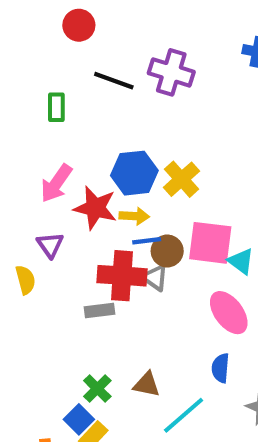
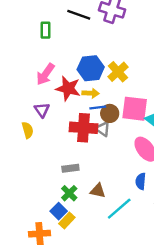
gray rectangle: (99, 311) -> (70, 168), moved

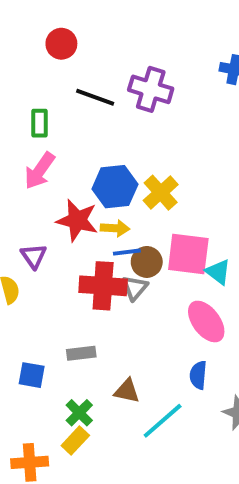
pink arrow: (45, 74) -> (40, 171), moved
gray triangle: (103, 129) -> (135, 288), turned 35
green cross: (69, 193) -> (79, 413), moved
blue square: (59, 211) -> (32, 375), moved, turned -35

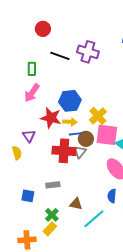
yellow cross: (161, 193) -> (98, 116), moved

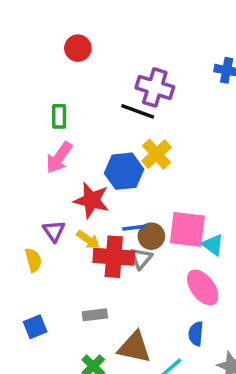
black line: (60, 56) -> (138, 111), moved
yellow cross: (98, 116) -> (157, 154), moved
yellow arrow: (70, 122) -> (88, 240), moved, turned 32
blue square: (28, 196) -> (35, 327), moved, turned -32
brown triangle: (76, 204) -> (134, 347), size x1.5

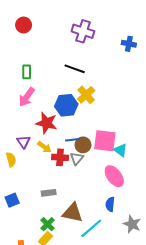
red circle: (78, 48) -> (24, 25), moved
purple cross: (155, 87) -> (83, 31), moved
red cross: (114, 257) -> (60, 157), size x0.7

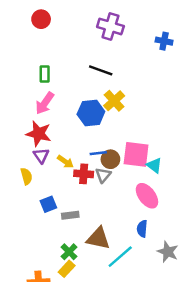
red star: (46, 123) -> (39, 134), moved
blue square: (12, 200) -> (48, 204), moved

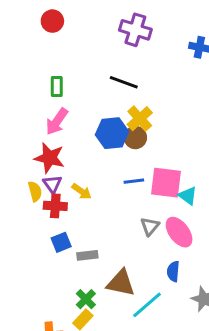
blue line: (98, 153) -> (134, 181), moved
brown circle: (110, 159) -> (135, 137), moved
red cross: (84, 174) -> (55, 206), moved
gray triangle: (103, 175) -> (150, 226), moved
yellow semicircle: (26, 176) -> (35, 191), moved

